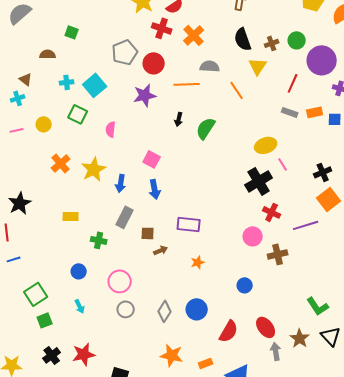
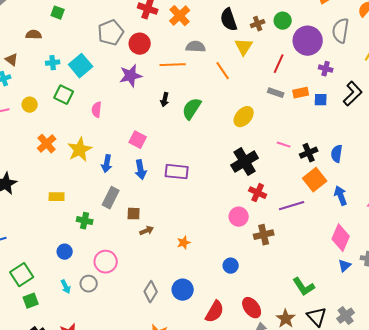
yellow ellipse: (266, 145) -> (244, 117), moved, turned -30
pink line: (283, 164) -> (284, 145), moved, turned -40
purple rectangle: (189, 224) -> (177, 172), moved
gray circle: (126, 309) -> (89, 284), moved

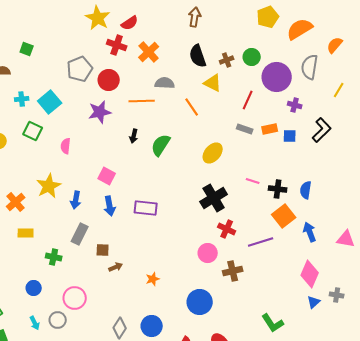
yellow triangle: (244, 47) -> (213, 83), turned -36
orange cross: (47, 144) -> (16, 202), moved
black cross: (309, 153) -> (278, 189), turned 30
blue circle: (231, 266) -> (200, 302), size x1.6

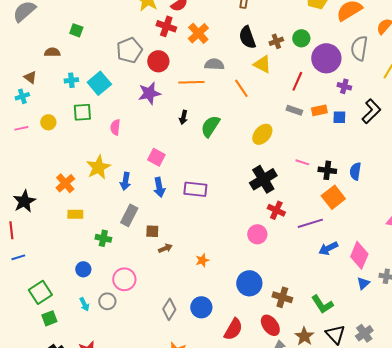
green square: (33, 131) -> (82, 112), turned -30
blue arrow: (310, 232) -> (328, 248), moved, turned -96
brown cross: (233, 271) -> (282, 297), moved, turned 30

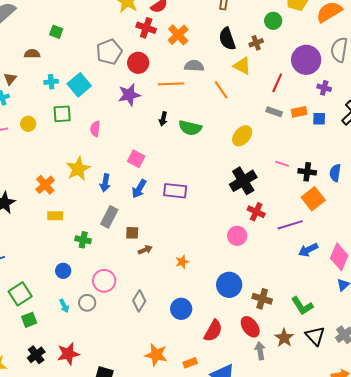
green circle: (301, 38) -> (273, 21), moved
brown triangle: (30, 77) -> (10, 79), turned 32
green semicircle: (210, 126) -> (190, 128), turned -110
blue arrow: (159, 187) -> (139, 189), turned 42
gray diamond: (169, 309) -> (139, 301), moved

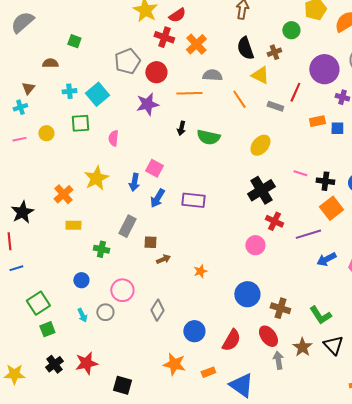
gray rectangle: (274, 112) -> (275, 106), moved
blue arrow: (105, 183) -> (134, 182), moved
blue circle: (181, 309) -> (194, 331), moved

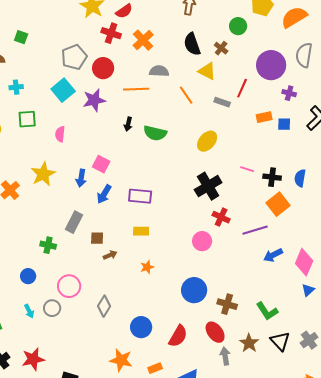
brown cross: (274, 52) -> (221, 48), turned -32
cyan square: (97, 94) -> (63, 90), moved
yellow rectangle: (73, 225) -> (141, 231), moved

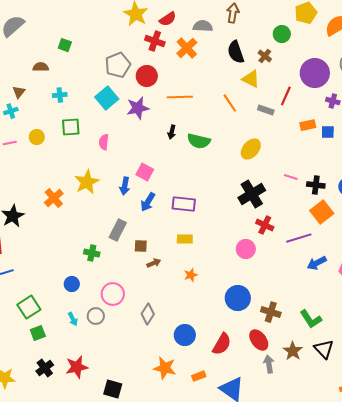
gray semicircle: (159, 71) -> (203, 26), moved

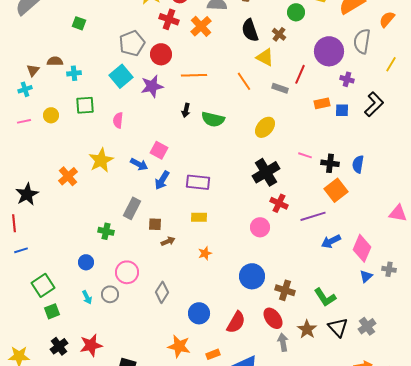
brown semicircle: (41, 67) -> (55, 61), moved
blue arrow: (125, 186) -> (139, 164), turned -72

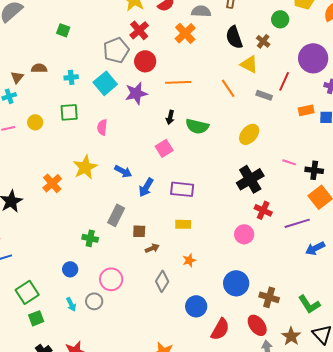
red cross: (169, 19) -> (139, 30), moved, turned 30
cyan cross: (74, 73) -> (71, 77), moved
pink square: (159, 150) -> (164, 148), moved, turned 30
gray diamond: (162, 292) -> (162, 281), moved
blue circle: (199, 313) -> (196, 306), moved

